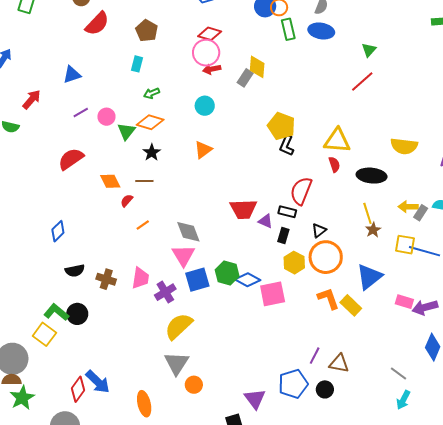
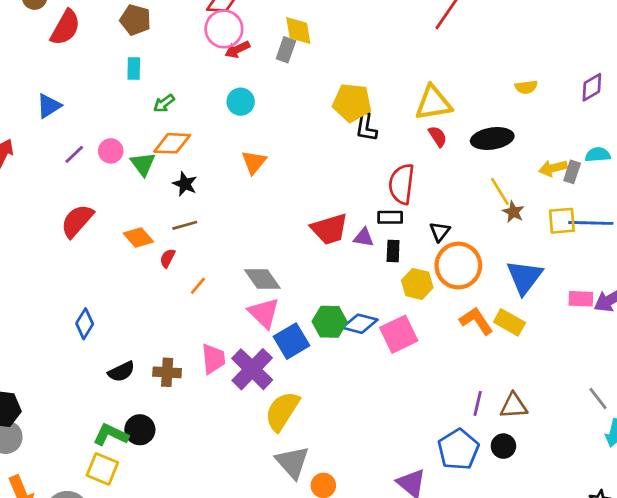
yellow semicircle: (404, 146) -> (526, 87), size x0.6
purple cross: (165, 292) -> (252, 369), size x1.4
gray line: (398, 373) -> (598, 399), turned 30

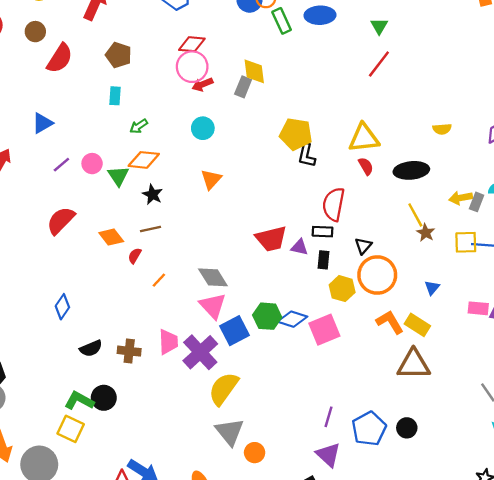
blue triangle: (524, 277) -> (432, 288), size x0.5
purple line: (478, 403) -> (329, 417), moved
brown triangle: (514, 406) -> (414, 364), moved, size x1.4

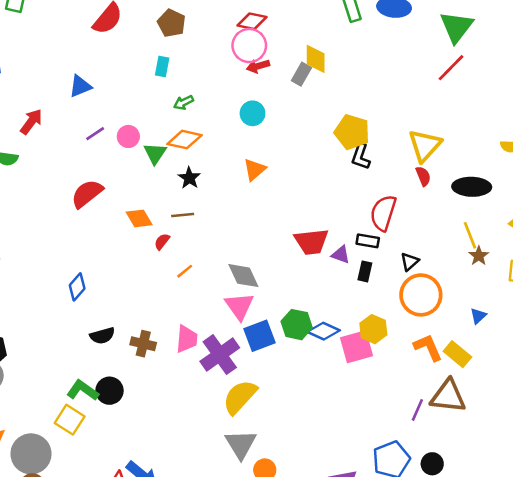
green triangle: (379, 26) -> (456, 27), size x1.8
yellow triangle: (364, 138) -> (425, 145), turned -48
yellow hexagon: (342, 289) -> (373, 329), moved
purple line: (329, 417) -> (417, 410), moved

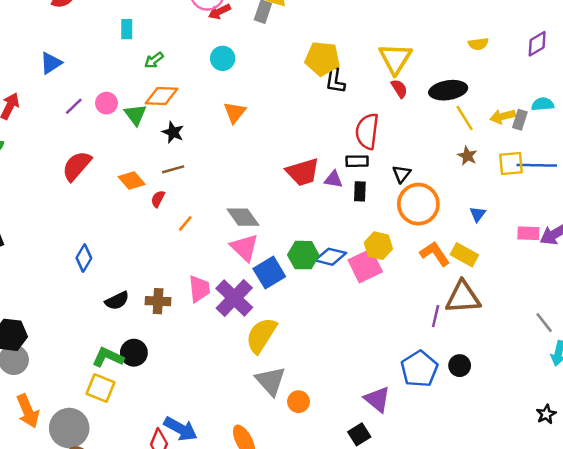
yellow line: (470, 235) -> (465, 118), moved

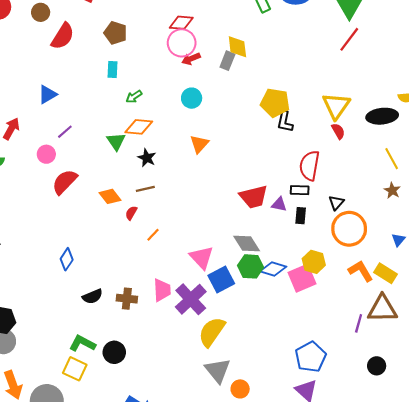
black ellipse: (448, 90) -> (382, 116), moved
pink circle: (106, 103) -> (46, 154), moved
gray diamond: (243, 217) -> (247, 243), moved
black circle: (134, 353) -> (114, 352), moved
blue pentagon: (419, 369) -> (311, 357), moved

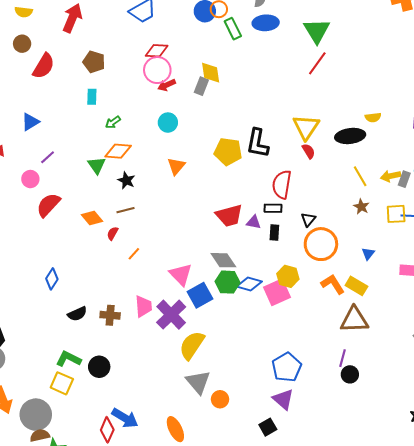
yellow pentagon: (275, 103) -> (228, 152), moved
black L-shape: (285, 122) -> (257, 143), size x1.4
purple line: (359, 323) -> (342, 358), moved

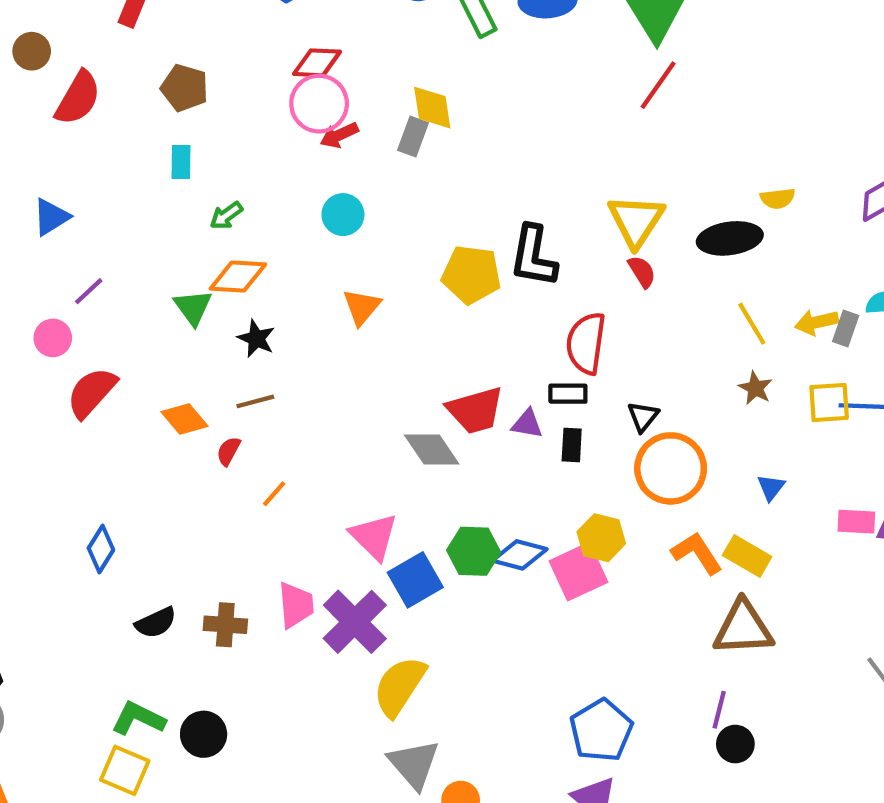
gray diamond: (223, 260) -> (432, 450), moved

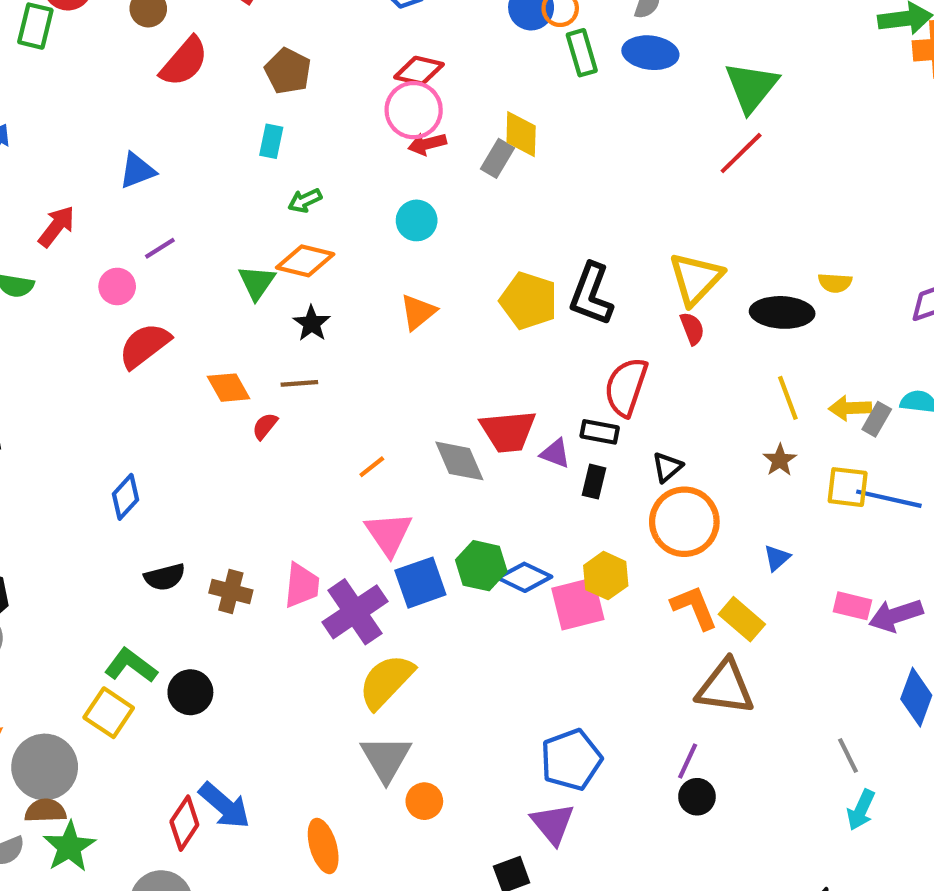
orange line: (274, 494) -> (372, 467), moved

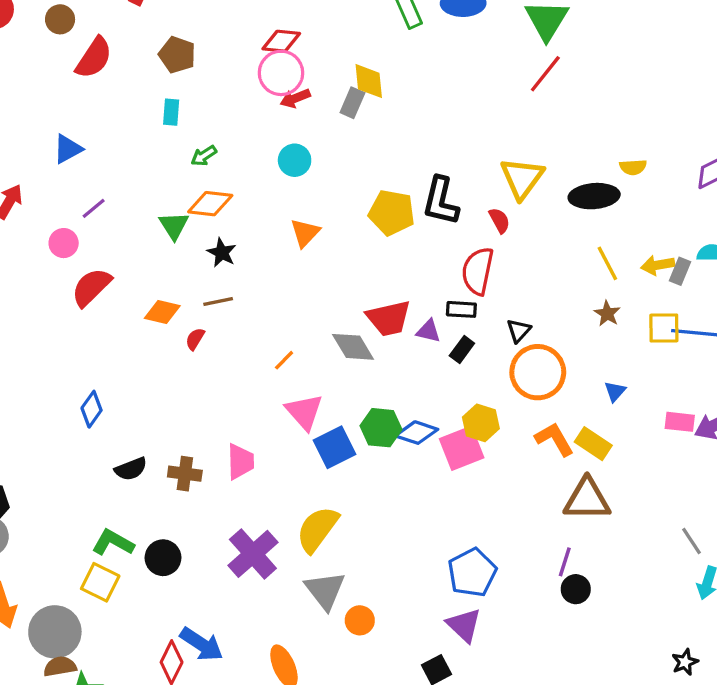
red semicircle: (692, 329) -> (499, 220), moved
orange diamond: (229, 388) -> (162, 312), turned -40
black rectangle: (594, 482) -> (462, 349), turned 30
purple cross: (355, 612) -> (253, 554), moved

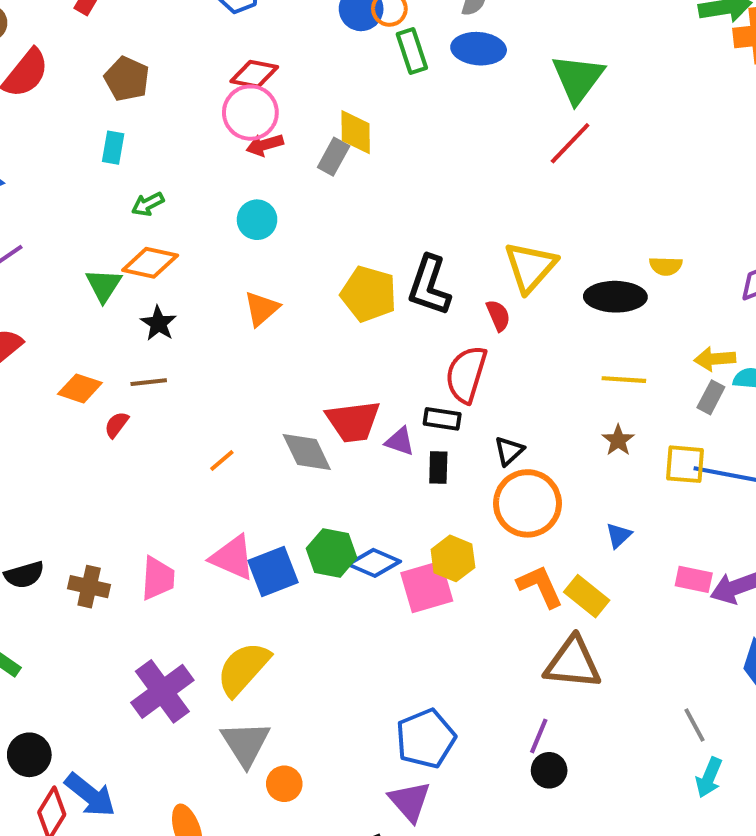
yellow line: (607, 263) -> (624, 380), turned -64
yellow arrow: (658, 265) -> (715, 359), moved
black rectangle: (462, 349) -> (438, 467), turned -40
pink triangle: (304, 412) -> (232, 558), moved, turned -30
black circle: (163, 558) -> (29, 755), moved

